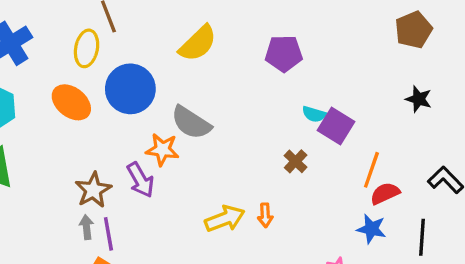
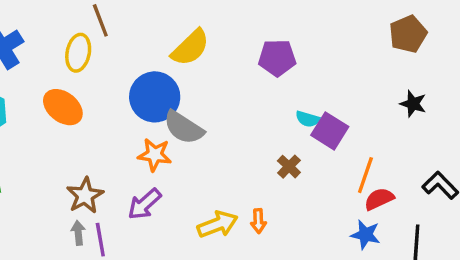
blue circle: (130, 89) -> (155, 97), moved
purple arrow: (140, 180) -> (144, 204), moved, turned 78

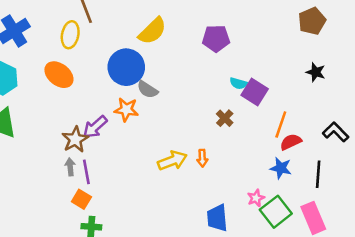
gray semicircle: (184, 128) -> (147, 90), size x0.7
purple arrow: (144, 204) -> (95, 127), moved

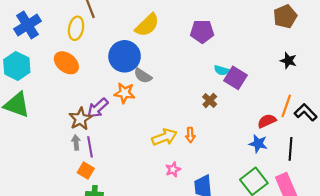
orange line: (281, 124) -> (286, 106), moved
pink star: (256, 198) -> (173, 169), moved

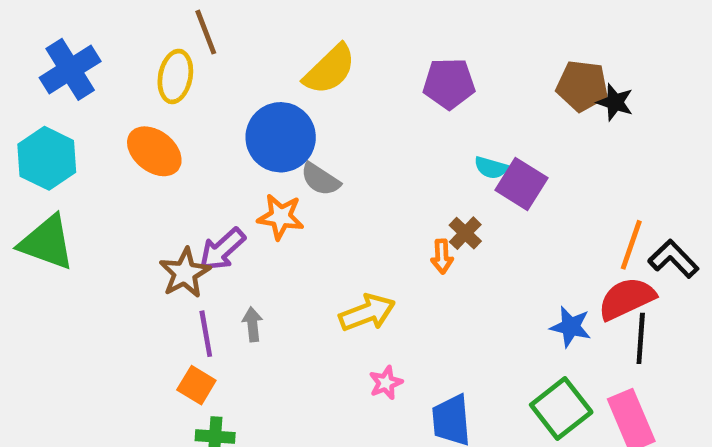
brown pentagon: (285, 16) -> (582, 86), moved, turned 30
black star: (288, 61) -> (615, 102), moved
red semicircle: (267, 121) -> (627, 299), moved, size x1.4
orange arrow: (190, 135) -> (442, 257), moved
gray arrow: (76, 143) -> (253, 324), moved

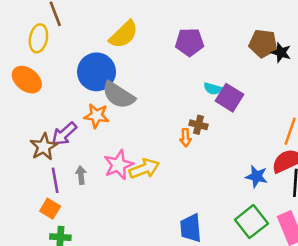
gray semicircle: (320, 179) -> (118, 95), size x1.5
brown cross: (465, 233) -> (198, 125), turned -30
pink star: (386, 383) -> (118, 165), moved, size x1.6

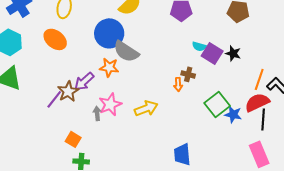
black star: (281, 53) -> (233, 53), moved
pink star: (118, 165) -> (110, 104), moved
purple line: (55, 180) -> (54, 99), moved, turned 48
green square: (251, 222) -> (217, 104), moved

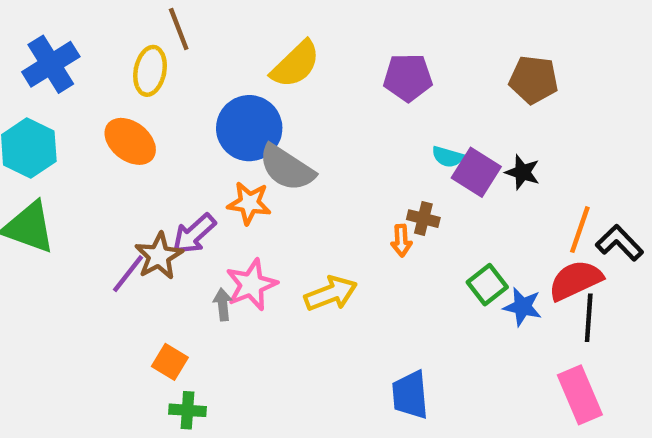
green square: (217, 104) -> (487, 285), size x0.7

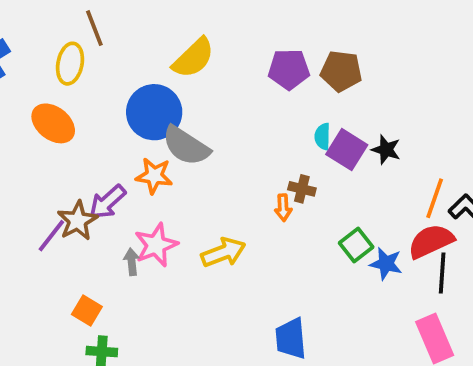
brown pentagon: (534, 80) -> (341, 71), moved
cyan semicircle: (448, 157) -> (322, 137), turned 75

